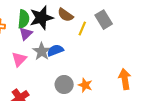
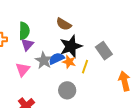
black star: (41, 18) -> (71, 46), moved
gray rectangle: (104, 20) -> (104, 51), moved
yellow line: (82, 28) -> (85, 67), moved
orange star: (85, 85) -> (69, 62), moved

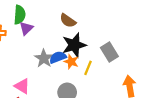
green semicircle: (24, 31) -> (20, 15), moved
purple triangle: (27, 45) -> (26, 28), moved
pink triangle: (23, 69) -> (22, 86), moved, turned -42

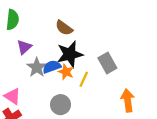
purple triangle: (26, 28) -> (24, 47), moved

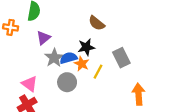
brown semicircle: (64, 28) -> (97, 23), moved
black star: (70, 54) -> (86, 47), size x0.7
gray circle: (60, 105) -> (67, 82), moved

